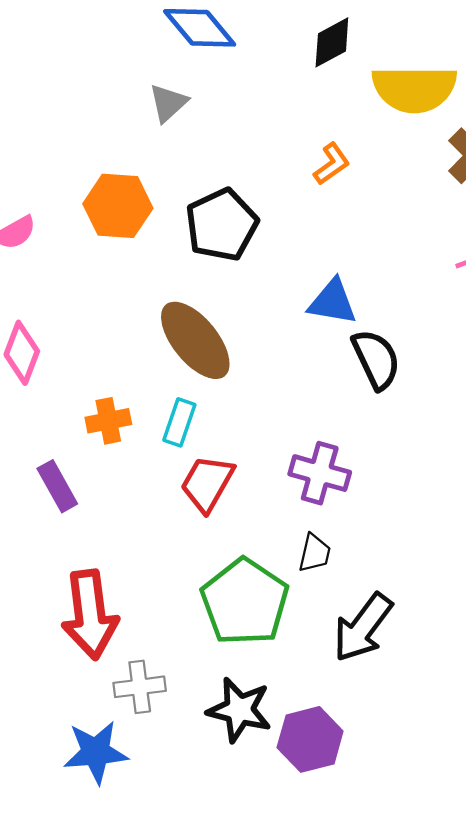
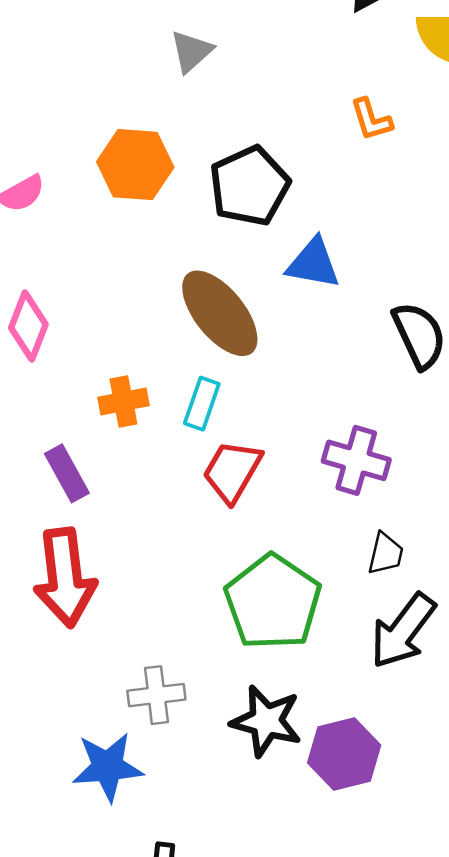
orange L-shape: (332, 164) -> (371, 119), turned 108
blue triangle: (333, 302) -> (313, 263), moved
black trapezoid: (315, 553) -> (386, 554), moved
red arrow: (90, 615) -> (65, 578), moved

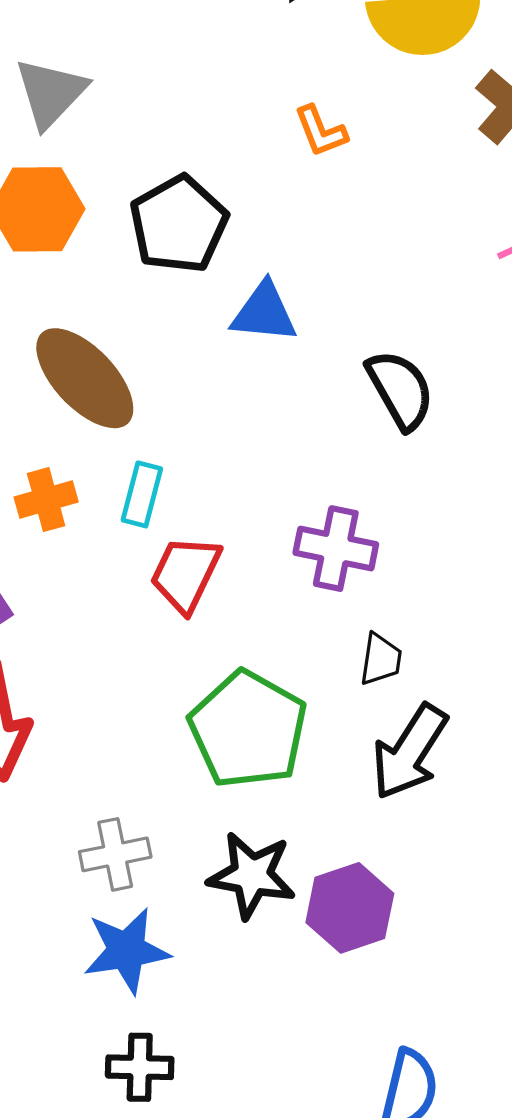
gray triangle: (191, 51) -> (51, 93), moved, size x1.4
brown ellipse: (220, 313) -> (85, 378), moved
blue star: (108, 767) -> (127, 951), moved

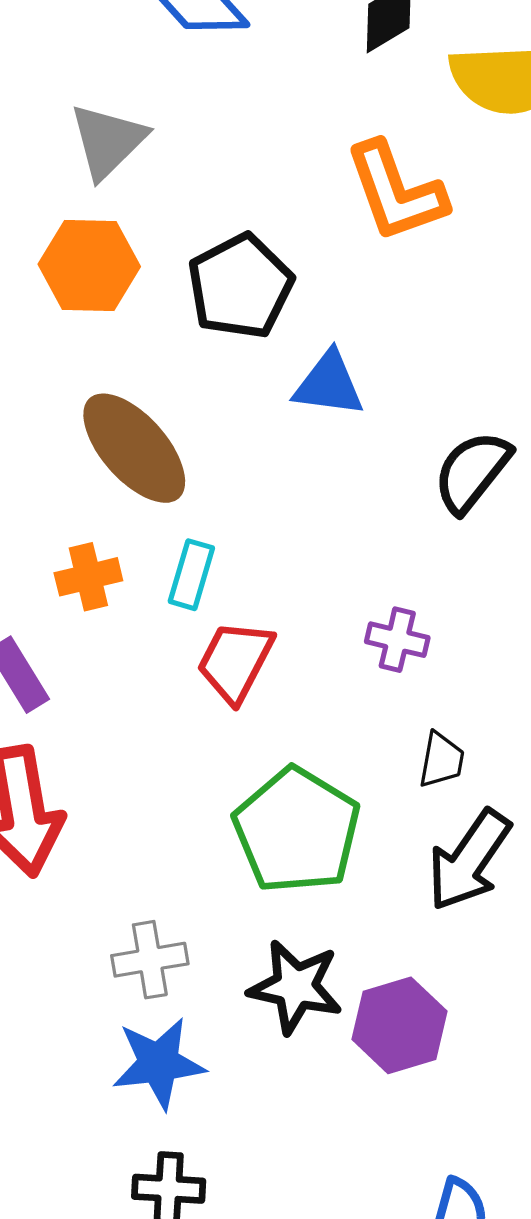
orange L-shape: (321, 131) -> (396, 192), size x1.8
black semicircle: (400, 390) -> (472, 472), turned -114
purple cross: (336, 549) -> (397, 640), size x0.7

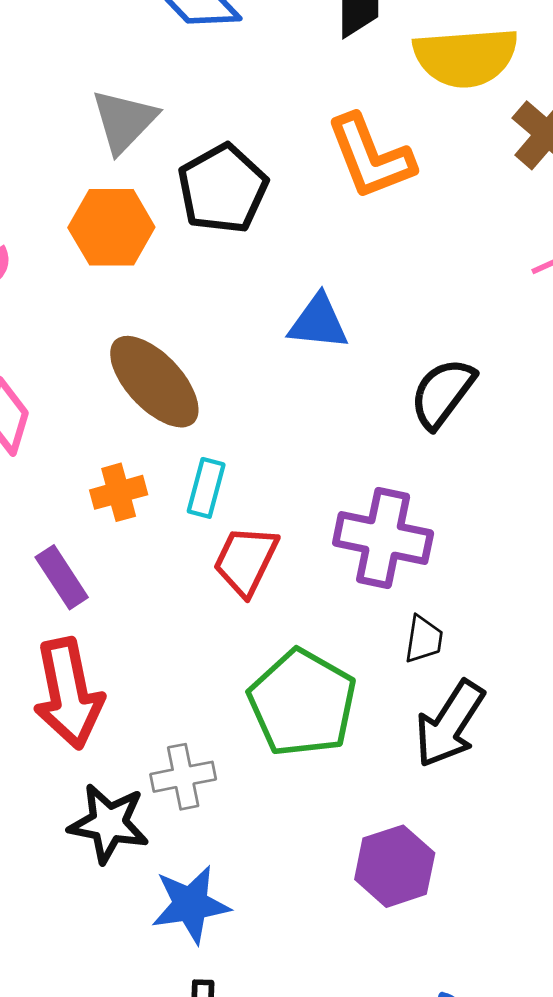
black pentagon: (240, 286) -> (223, 189), moved
purple cross: (397, 640) -> (383, 538), size x1.8
gray cross: (150, 960) -> (183, 777), moved
black star: (295, 987) -> (109, 823), moved

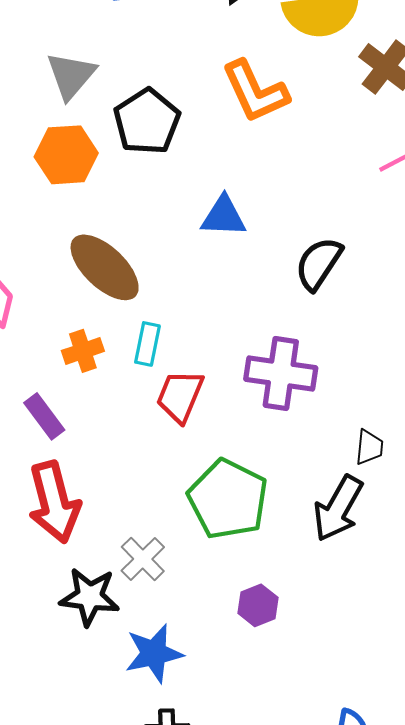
black trapezoid: (424, 639) -> (369, 447), moved
gray cross: (183, 777) -> (143, 559), turned -30
purple hexagon: (395, 866) -> (258, 605), moved, size x0.7

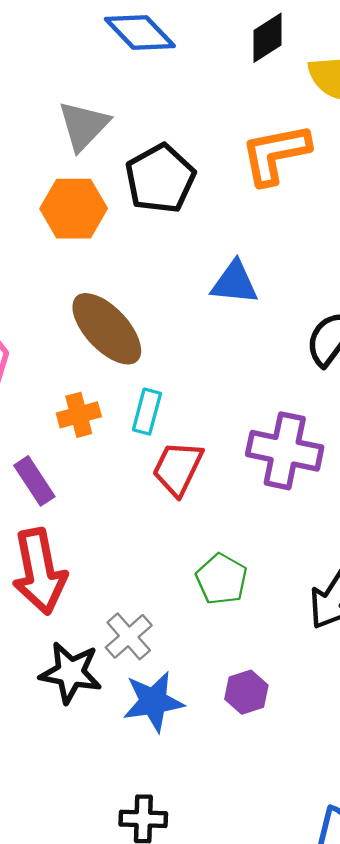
orange L-shape: (255, 92) -> (275, 154), turned 100
green pentagon: (228, 499) -> (222, 579), size x0.6
blue star: (154, 653) -> (153, 702), moved

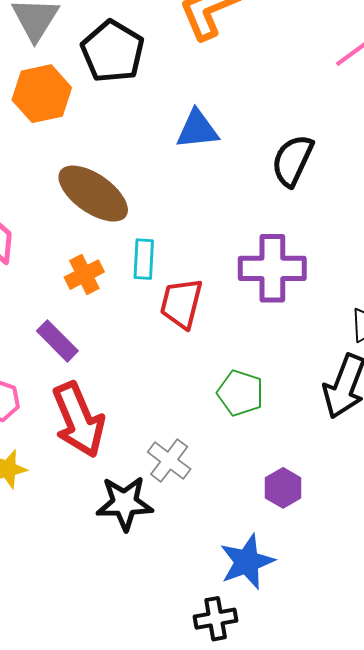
blue star: (153, 702) -> (247, 562), moved

